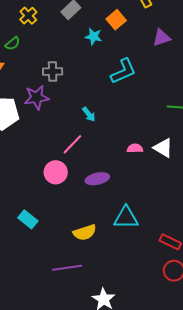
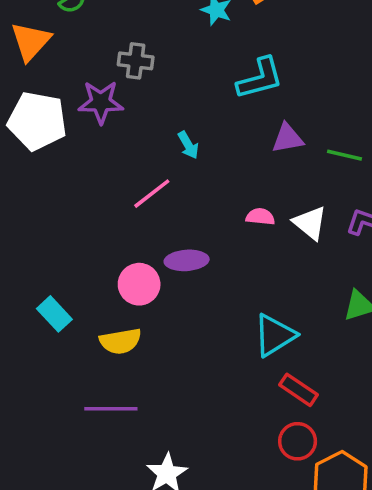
purple triangle: (162, 38) -> (287, 138), moved
pink circle: (56, 172) -> (139, 284), moved
cyan triangle: (126, 218) -> (275, 335), moved, turned -40
yellow semicircle: (85, 232) -> (120, 341), moved

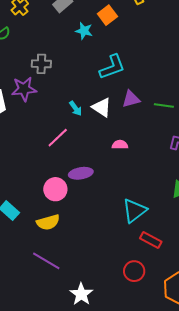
white triangle: (310, 223) -> (102, 107), moved
purple line: (111, 409) -> (46, 261), turned 36
red circle: (298, 441) -> (134, 271), moved

